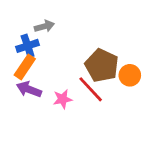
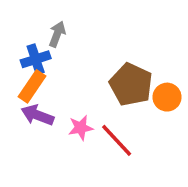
gray arrow: (44, 26) -> (57, 34), turned -54
red line: (91, 89) -> (117, 140), moved

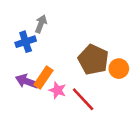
orange rectangle: (32, 86) -> (43, 77), moved
pink star: (81, 128) -> (57, 90), turned 30

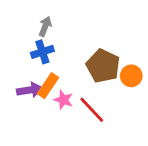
blue cross: (26, 42) -> (42, 52), moved
purple arrow: (27, 81) -> (30, 90), turned 150

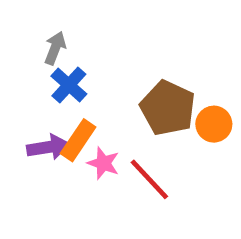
gray arrow: (45, 26) -> (55, 48), moved
blue cross: (42, 52) -> (69, 85), turned -30

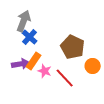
gray arrow: (55, 48) -> (24, 21), size x1.5
orange circle: (214, 124) -> (93, 66), moved

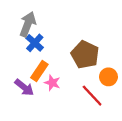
purple arrow: (21, 64) -> (24, 87), moved, turned 48
red line: (65, 78) -> (92, 96), moved

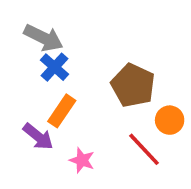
gray arrow: (28, 24) -> (44, 38), turned 95
pink star: (52, 83) -> (82, 160), moved

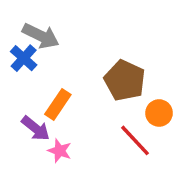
blue cross: (55, 67) -> (24, 58), moved
pink star: (82, 160) -> (60, 151), moved

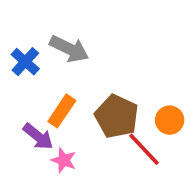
gray arrow: (41, 36) -> (69, 49), moved
brown pentagon: (125, 80) -> (117, 116), moved

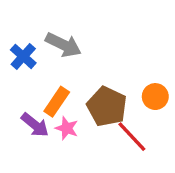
orange circle: (170, 120) -> (155, 97), moved
pink star: (64, 160) -> (67, 128), moved

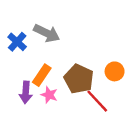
purple arrow: (35, 125) -> (26, 92), turned 55

